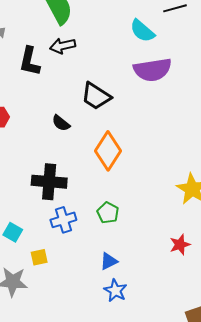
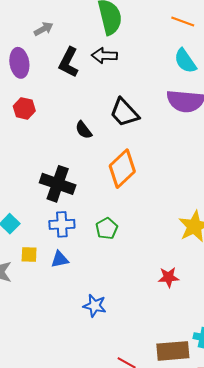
blue triangle: (109, 261) -> (60, 259), moved
blue star: (115, 291) -> (95, 306), turned -30

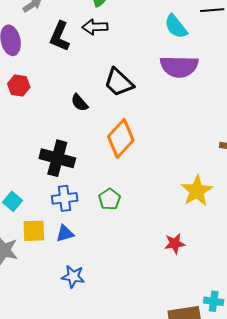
yellow square: (29, 255) -> (34, 231), size x1.4
blue star: (95, 306) -> (73, 277), moved

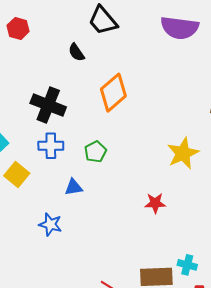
black trapezoid: (119, 82) -> (103, 21), moved
yellow square: (34, 231) -> (17, 175), turned 35
blue triangle: (65, 233) -> (74, 187), moved

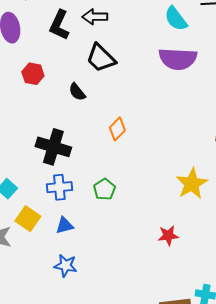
red hexagon: (18, 28) -> (33, 74), moved
orange diamond: (113, 93) -> (117, 129), size x0.6
blue triangle: (74, 187) -> (65, 225), moved

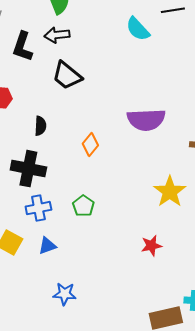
purple semicircle: (178, 59) -> (146, 120), moved
black semicircle: (77, 92) -> (40, 126), moved, turned -132
blue star: (66, 266) -> (65, 294), moved

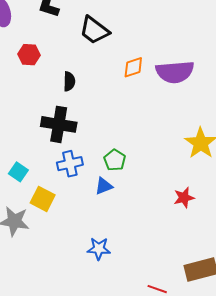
orange diamond: (90, 144) -> (133, 67), moved, turned 35
blue triangle: (47, 246) -> (104, 186), moved

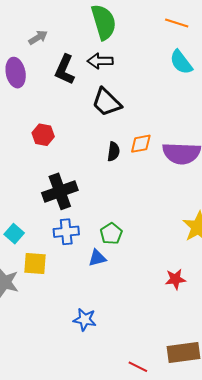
red hexagon: (29, 55) -> (43, 135), moved
black semicircle: (69, 81) -> (113, 152), moved
black cross: (59, 124) -> (60, 191), turned -36
yellow square: (43, 199) -> (35, 264), turned -30

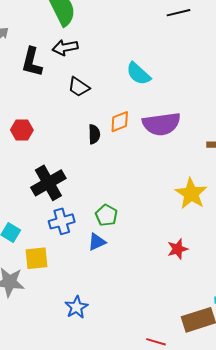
cyan semicircle: (181, 62) -> (138, 74), moved
black trapezoid: (106, 102) -> (79, 87), size x0.7
blue star: (85, 320) -> (77, 307), moved, turned -30

